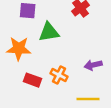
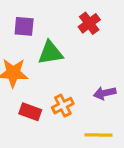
orange cross: (59, 75) -> (63, 106), turned 36

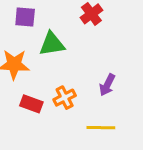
purple arrow: (105, 93) -> (107, 85), turned -50

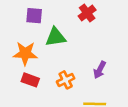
red rectangle: (31, 104) -> (30, 80), moved

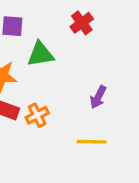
orange cross: (66, 80) -> (37, 115), moved

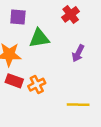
purple arrow: (98, 97) -> (78, 53), moved

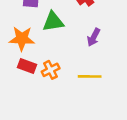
yellow line: (78, 105) -> (90, 76), moved

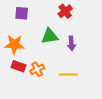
green triangle: (53, 22) -> (50, 36), moved
purple arrow: (94, 37) -> (71, 43), turned -32

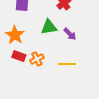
purple arrow: (71, 43) -> (70, 34), turned -40
orange star: (14, 44) -> (15, 35), turned 30

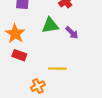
orange cross: (37, 59) -> (38, 86), moved
yellow line: (67, 64) -> (57, 69), moved

